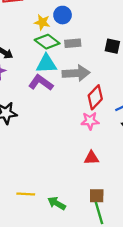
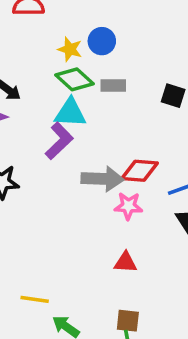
gray arrow: (76, 73) -> (102, 179), moved
purple L-shape: (41, 83) -> (59, 141), turned 95
red diamond: (95, 97) -> (140, 171), turned 45
yellow line: (26, 194) -> (35, 299), moved

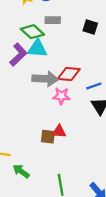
green diamond: (75, 79) -> (32, 32), moved
cyan triangle: (70, 113) -> (37, 49), moved
brown square: (128, 321) -> (48, 137), moved

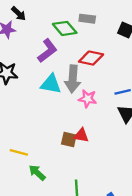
cyan triangle: (37, 49) -> (51, 84), moved
red diamond: (69, 74) -> (91, 58), moved
gray arrow: (45, 79) -> (73, 79), turned 85

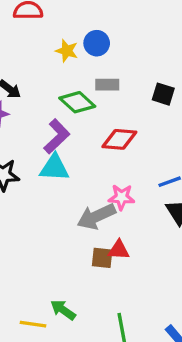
gray arrow: (73, 79) -> (96, 216), moved, turned 68
cyan triangle: (51, 84) -> (54, 168), moved
yellow line: (19, 152) -> (33, 324), moved

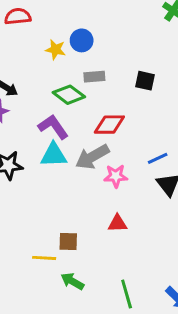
purple L-shape: (57, 136) -> (53, 127), turned -76
gray arrow: (96, 216) -> (92, 157), moved
brown square: (102, 258) -> (68, 241), moved
yellow line: (33, 324) -> (44, 258), moved

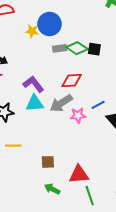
blue circle: (82, 40) -> (50, 24), size x1.5
green diamond: (69, 95) -> (77, 48), moved
blue line: (158, 158) -> (98, 105), moved
red triangle: (117, 223) -> (79, 174), moved, size x1.5
yellow line: (44, 258) -> (13, 146), moved

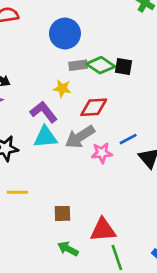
yellow star: (32, 31) -> (62, 88), moved

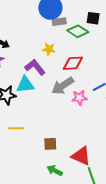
gray rectangle: (78, 65) -> (59, 22), moved
black square: (123, 66) -> (93, 18), moved
cyan triangle: (45, 137) -> (25, 85), moved
red triangle: (103, 230) -> (81, 156), turned 30

